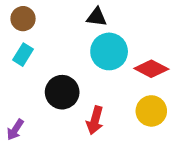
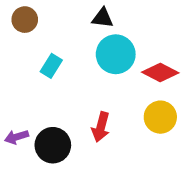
cyan rectangle: (23, 55) -> (51, 66), moved
black circle: (62, 92) -> (53, 145), moved
purple arrow: (15, 130) -> (16, 137), turned 40

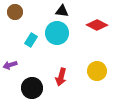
cyan circle: (116, 54) -> (57, 33), moved
red diamond: (160, 72) -> (97, 25), moved
purple arrow: (16, 137) -> (10, 65), moved

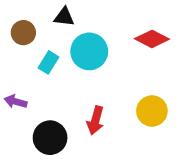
black triangle: (62, 11) -> (64, 17), moved
brown circle: (15, 12) -> (23, 33), moved
purple arrow: (10, 65) -> (16, 102), turned 32

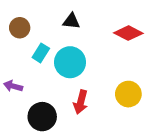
black triangle: (64, 17) -> (71, 21), moved
cyan circle: (89, 51) -> (70, 62), moved

